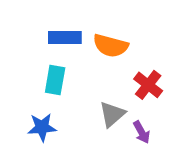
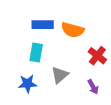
gray triangle: (112, 114) -> (60, 75), moved

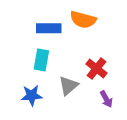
orange semicircle: (73, 30) -> (83, 20), moved
red cross: (97, 56) -> (96, 69), moved

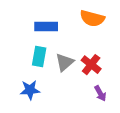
orange semicircle: (83, 20) -> (92, 18), moved
gray triangle: (68, 86) -> (65, 62), moved

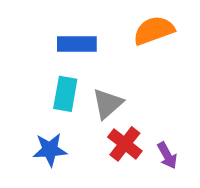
orange semicircle: (92, 18) -> (154, 30), turned 145
red cross: (91, 65) -> (125, 144), moved

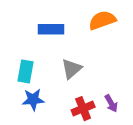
cyan rectangle: (65, 94) -> (25, 71), moved
red cross: (125, 144) -> (83, 109), moved, turned 30

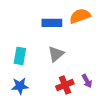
blue rectangle: (51, 29) -> (52, 23), moved
blue star: (33, 100) -> (20, 86), moved

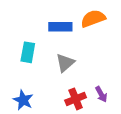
cyan rectangle: (20, 56) -> (28, 52), moved
blue star: (20, 86) -> (23, 100), turned 30

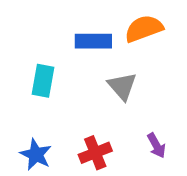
gray triangle: (65, 63) -> (122, 86), moved, turned -30
red cross: (76, 99) -> (95, 153), moved

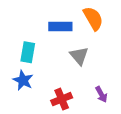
orange semicircle: (144, 29) -> (93, 18), turned 80
blue star: (36, 155) -> (23, 80), moved

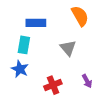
blue rectangle: (60, 27) -> (36, 23), moved

